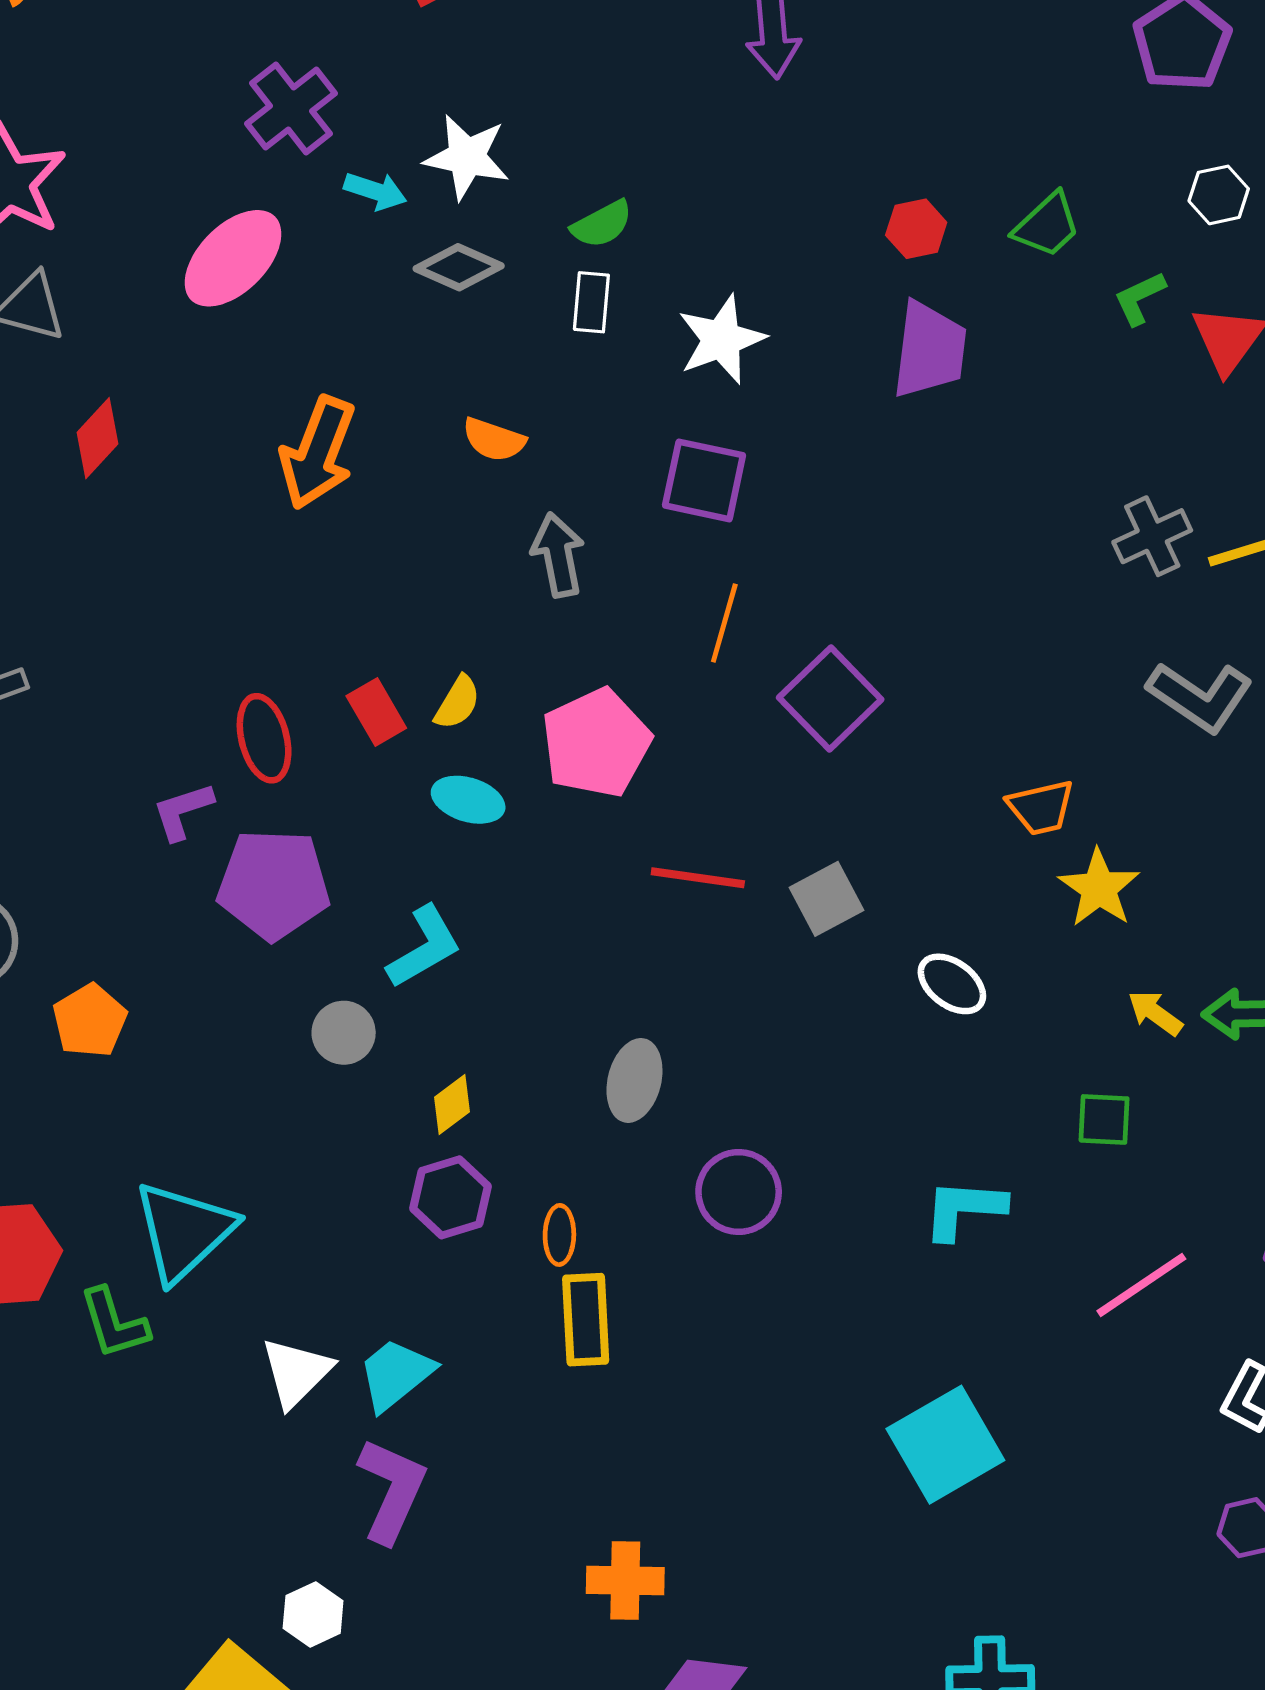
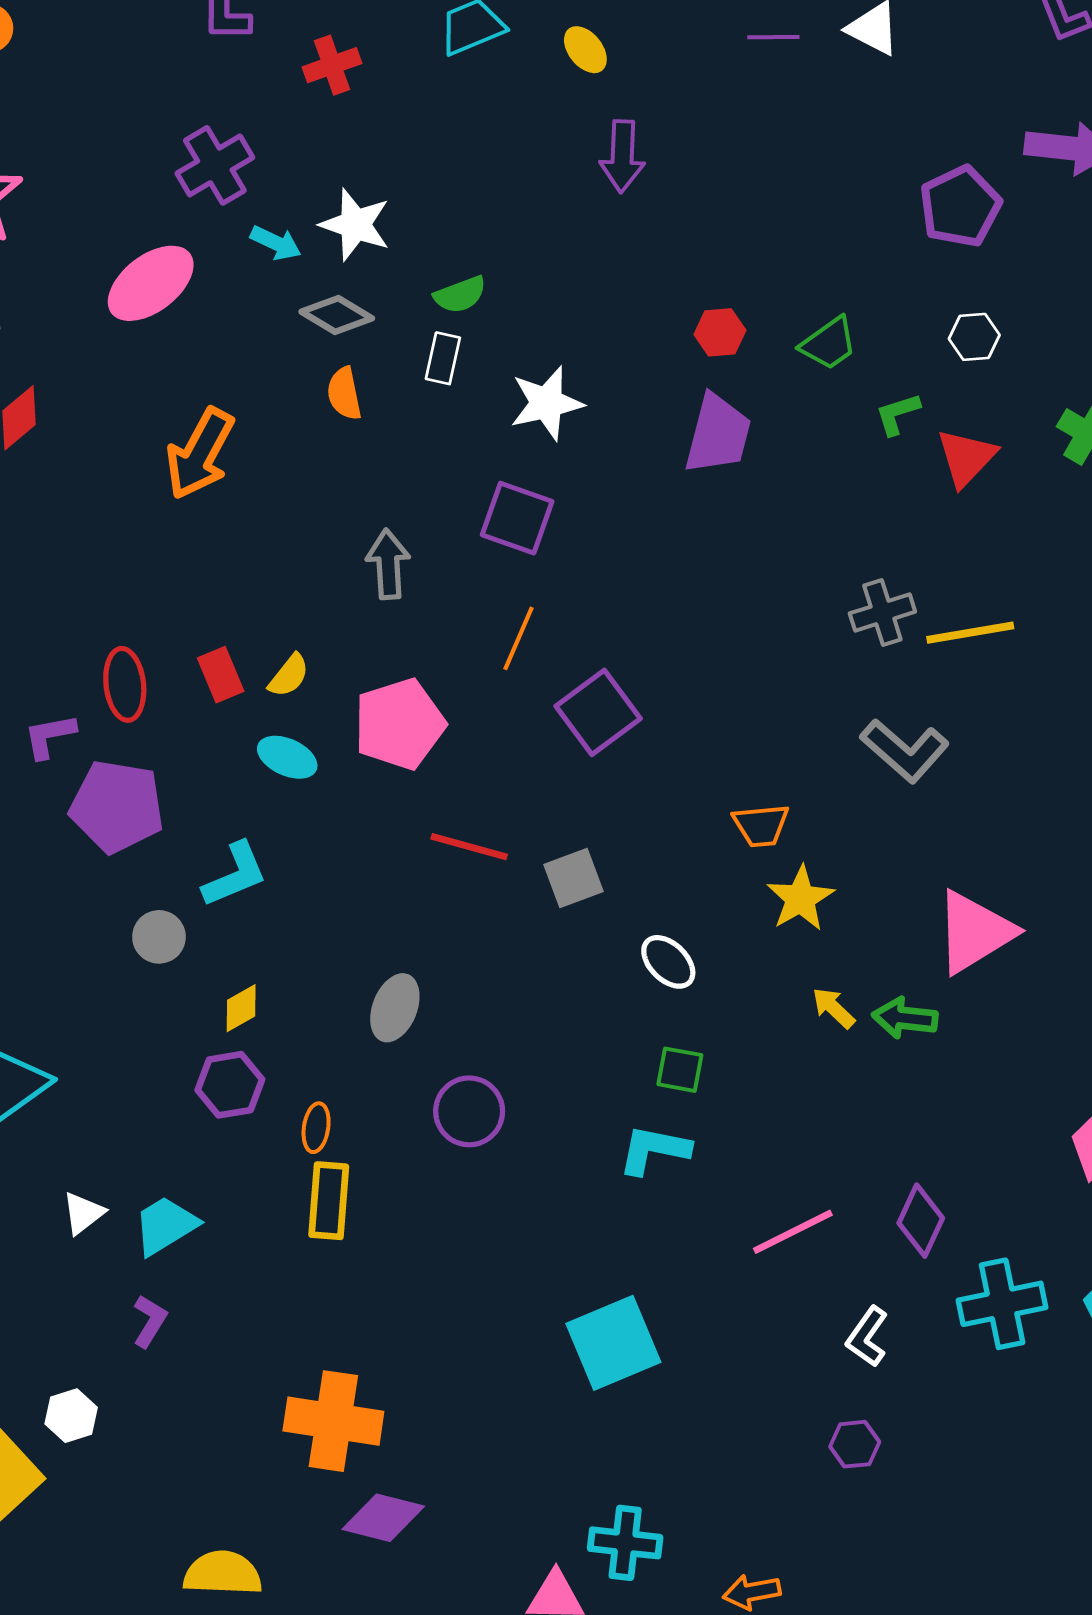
orange semicircle: (494, 440) -> (344, 394), moved, turned 52
green square: (1104, 1119) -> (680, 1070), moved
white triangle: (296, 1372) -> (83, 1213), size x0.7
purple L-shape: (392, 1490) -> (150, 1321), size x0.6
orange cross: (625, 1581) -> (333, 1421), size x1.5

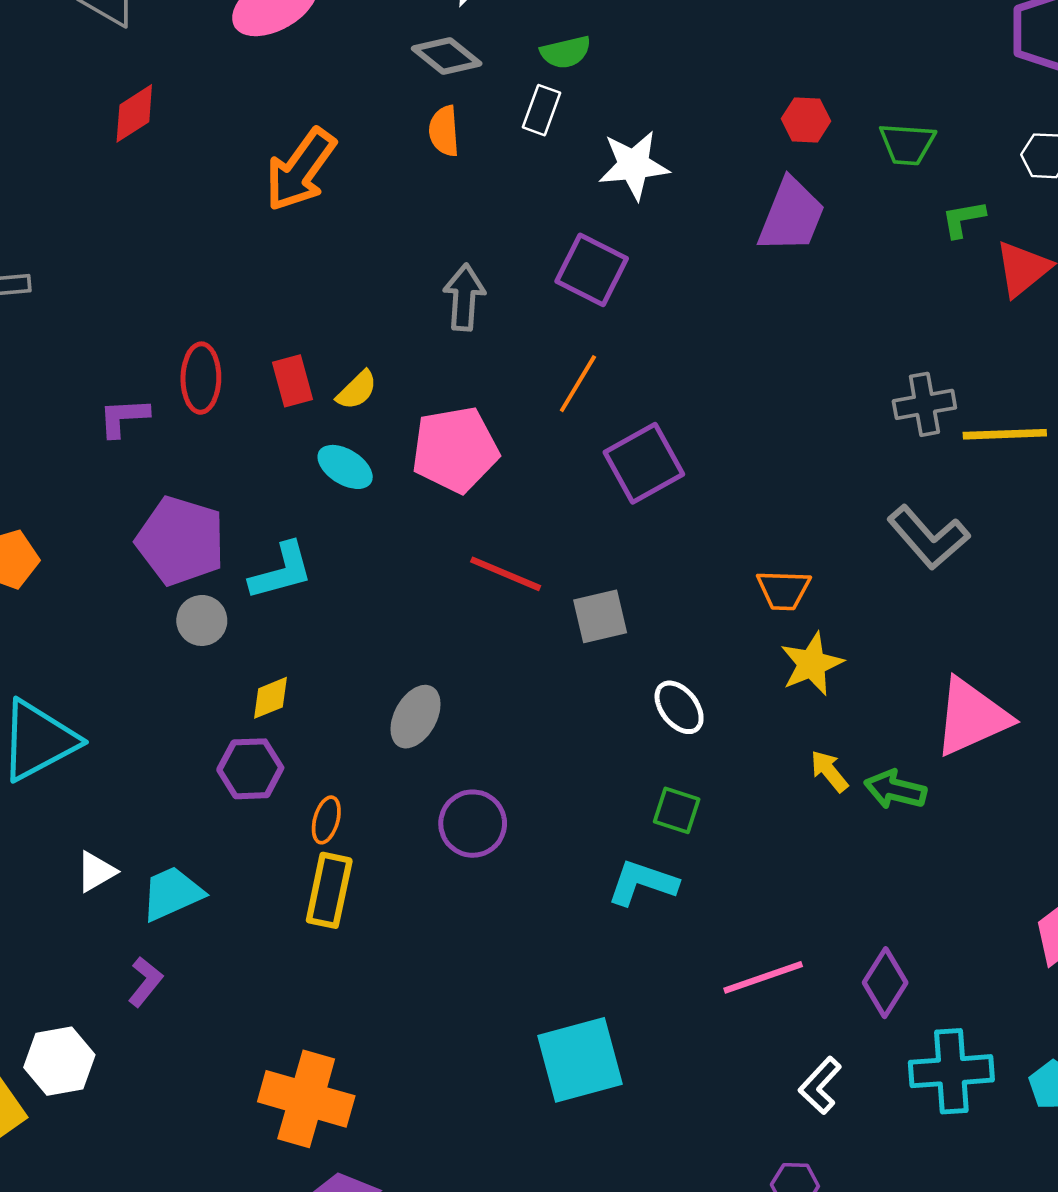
green trapezoid: (829, 343) -> (907, 144), turned 32
purple pentagon: (117, 806) -> (181, 541), moved
white hexagon: (71, 1416) -> (59, 1061), size x1.4

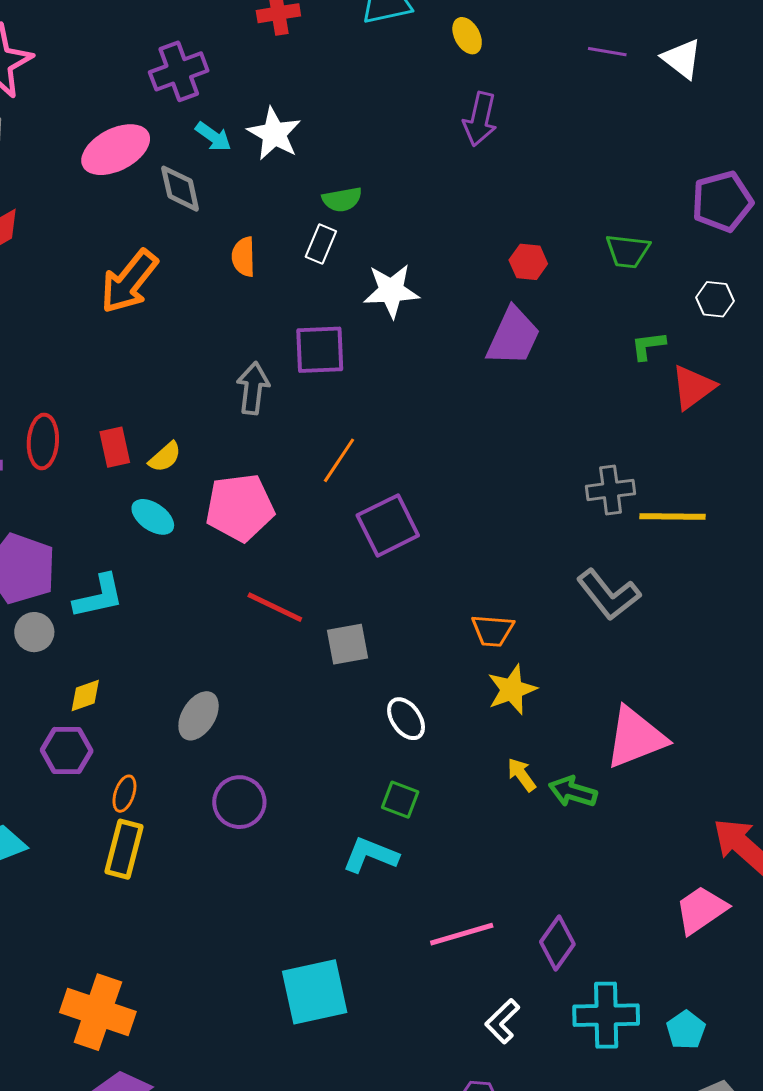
gray diamond: (447, 56) -> (180, 189), moved, turned 36
green trapezoid: (907, 144) -> (628, 251), moved
purple square: (592, 270) -> (320, 350), moved, turned -32

